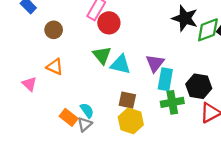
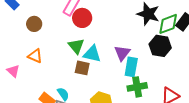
black hexagon: (199, 86) -> (160, 46), moved
brown square: (127, 100) -> (82, 68), moved

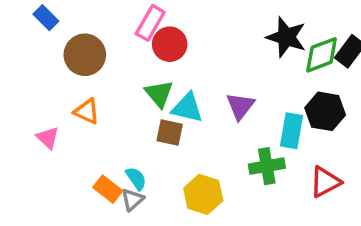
brown circle: (34, 24) -> (85, 55), size x1.5
black hexagon: (160, 46) -> (325, 111), moved
cyan rectangle: (131, 67) -> (292, 131), moved

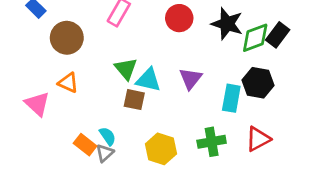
red circle: (170, 44) -> (179, 18), moved
pink triangle: (48, 138) -> (37, 104), size x1.4
green cross: (267, 166) -> (212, 142), moved

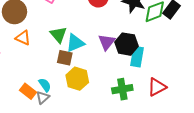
cyan triangle: (148, 80) -> (75, 43), turned -36
orange triangle: (68, 83) -> (23, 38), moved
black hexagon: (258, 83) -> (127, 44), moved
yellow hexagon: (161, 149) -> (77, 79), moved

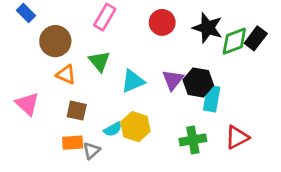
green triangle: (58, 35) -> (99, 61), moved
brown square: (65, 58) -> (77, 111), moved
cyan semicircle: (45, 85) -> (113, 129), moved, turned 96
orange rectangle: (28, 91) -> (73, 143), turned -42

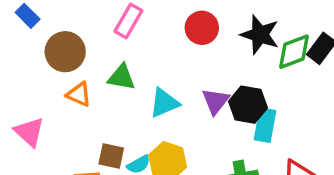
green triangle: (99, 61) -> (122, 77), turned -40
brown square: (77, 111) -> (111, 156), moved

